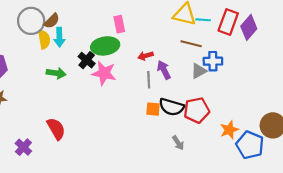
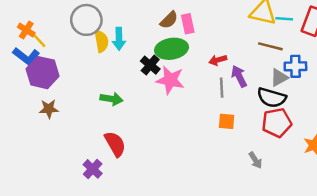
brown semicircle: (52, 21) -> (169, 20), moved
green arrow: (56, 73) -> (111, 99), moved
black semicircle: (172, 107) -> (272, 98), moved
purple cross: (23, 147) -> (93, 169), moved

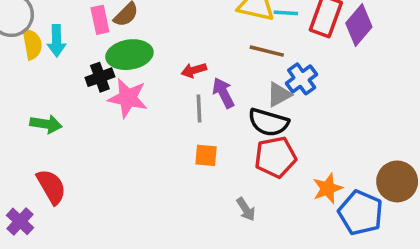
pink rectangle: (188, 24) -> (100, 20), moved
black cross: (150, 65) -> (100, 77), turned 30
blue cross: (295, 66) -> (302, 79), turned -35

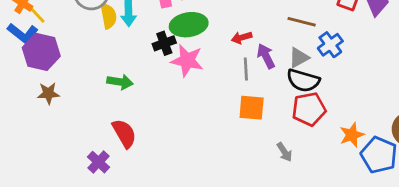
gray triangle: (279, 95) -> (299, 58), moved
orange square: (206, 155) -> (252, 108), size x1.4

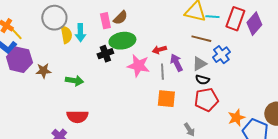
pink star: (187, 60) -> (138, 66), moved
black semicircle: (303, 80) -> (202, 80), size x0.6
brown star: (48, 93) -> (43, 71), moved
red semicircle: (124, 133) -> (77, 117), turned 120

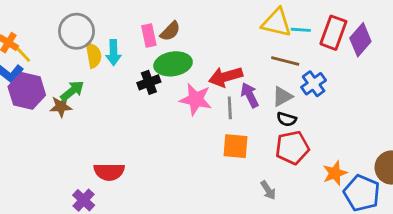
red arrow: (159, 50) -> (226, 77), size x1.6
green arrow: (74, 81) -> (72, 91), moved, turned -48

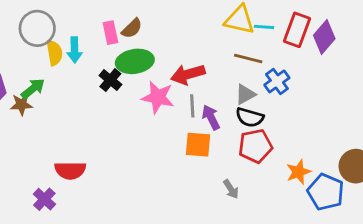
black cross: (149, 82) -> (110, 80), turned -30
purple arrow: (250, 95) -> (211, 117), moved
black semicircle: (287, 119) -> (250, 117), size x1.4

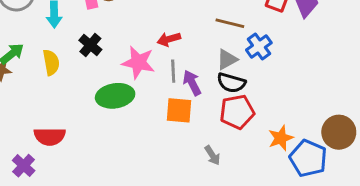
yellow semicircle: (54, 53) -> (51, 62), moved
green ellipse: (135, 61) -> (115, 96), moved
red arrow: (188, 74) -> (169, 39), size x0.7

